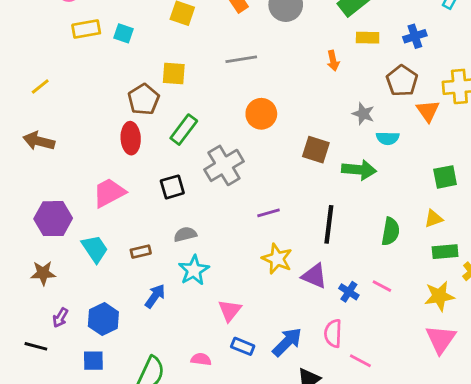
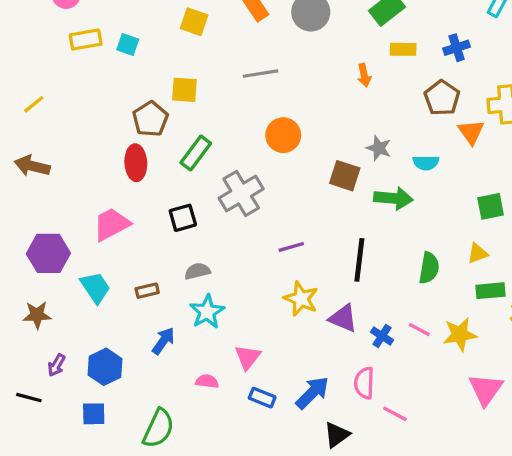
gray star: (363, 114) -> (379, 148), moved
yellow star: (439, 296) -> (460, 334), moved
pink semicircle: (201, 359) -> (207, 381), moved

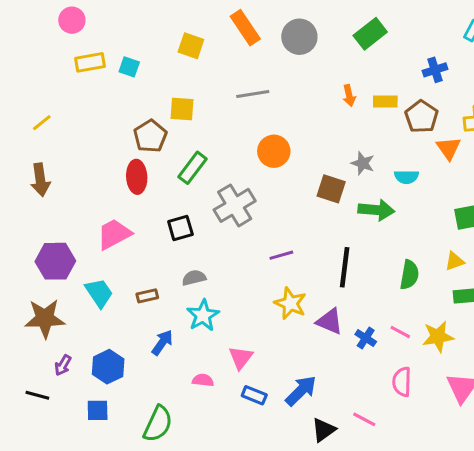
yellow rectangle: (403, 49) -> (385, 101), moved
brown arrow: (32, 166) -> (40, 180), turned -112
brown star: (37, 315) -> (45, 318), size x1.5
pink semicircle: (364, 383) -> (402, 382), moved
pink line: (395, 414) -> (364, 419), moved

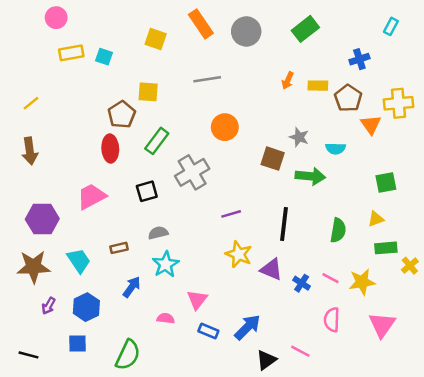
orange arrow: (349, 95) -> (288, 81), turned 36
cyan trapezoid: (99, 293) -> (79, 261), moved
black line: (37, 395) -> (28, 355), moved

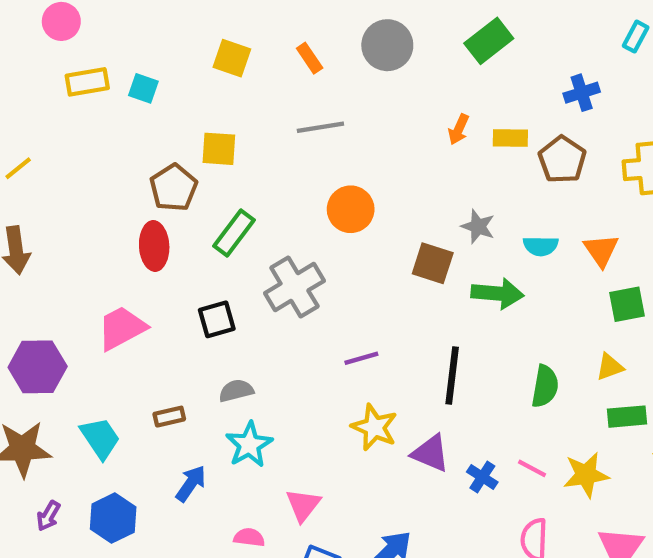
orange rectangle: (201, 24) -> (310, 58), moved, size x0.6
orange triangle: (371, 125) -> (601, 250), moved

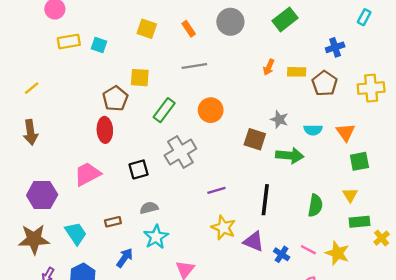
green rectangle: (234, 233) -> (164, 110), moved
yellow triangle: (610, 367) -> (350, 195), turned -42
yellow star: (586, 475) -> (337, 253), turned 30

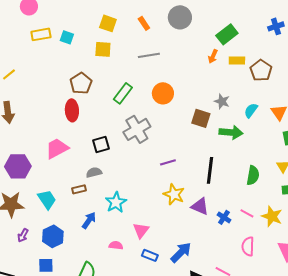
green rectangle: (285, 19) -> (227, 34), moved
blue cross: (335, 47) -> (276, 26), moved
yellow square: (140, 78) -> (103, 49), moved
cyan semicircle: (313, 130) -> (251, 110), turned 126
gray semicircle: (149, 208) -> (94, 172), moved

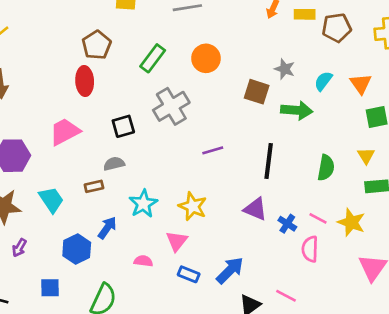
brown pentagon: (261, 70) -> (337, 28), turned 30
yellow star: (174, 194) -> (193, 206), moved
blue hexagon: (53, 236) -> (77, 249), moved
pink semicircle: (248, 246) -> (310, 249), moved

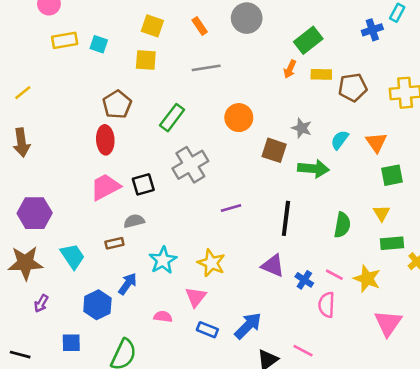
orange circle: (206, 58) -> (239, 118), moved
pink trapezoid: (65, 132) -> (105, 187), moved

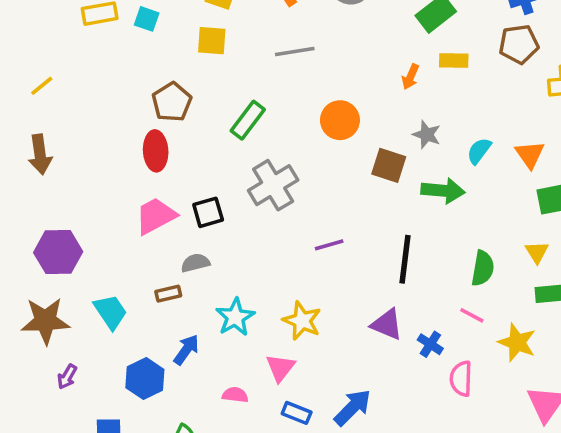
orange arrow: (290, 69) -> (410, 77), moved
brown pentagon: (353, 87) -> (519, 44), moved
pink line: (334, 275) -> (472, 315), moved

